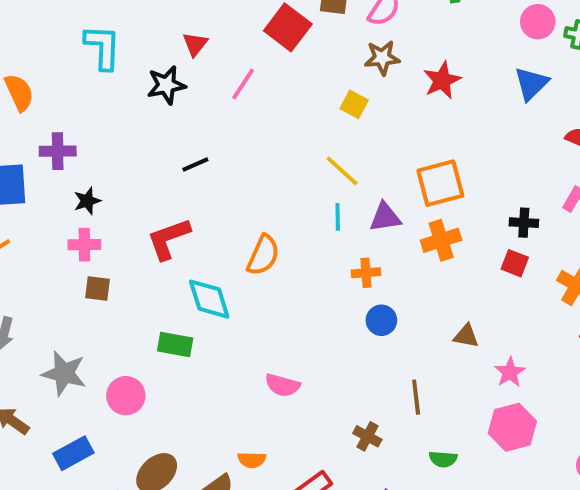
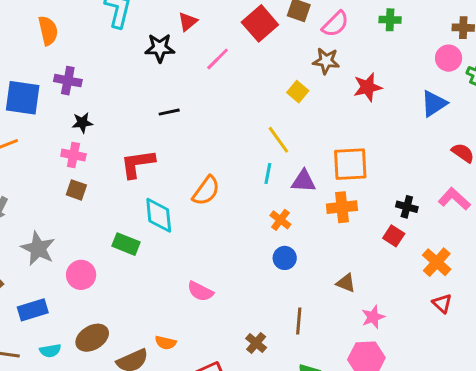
orange cross: (366, 273) -> (280, 220), turned 30

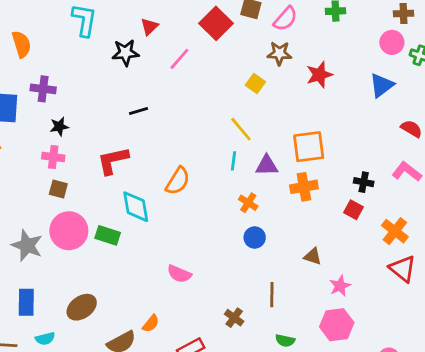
pink circle: (81, 275) -> (69, 231), moved, size x1.4
red triangle: (442, 303) -> (403, 269), size x1.5
blue rectangle: (33, 310) -> (26, 302), turned -68
brown ellipse: (92, 338) -> (82, 307), moved
orange semicircle: (166, 343) -> (151, 323), turned -60

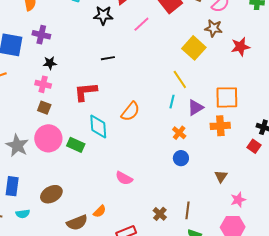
yellow square: (255, 84) -> (194, 48), size x1.6
purple triangle: (267, 166) -> (195, 108), turned -36
brown triangle: (313, 256) -> (221, 176), turned 40
brown line: (272, 295) -> (187, 210), moved

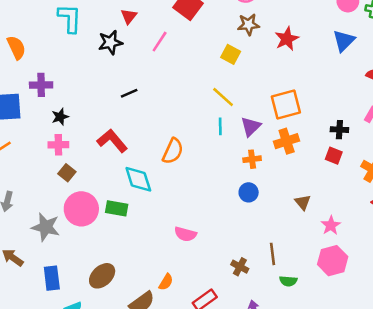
yellow square: (194, 48) -> (231, 54), size x0.7
red L-shape: (86, 92) -> (112, 141), turned 70
brown square: (44, 108) -> (67, 173), turned 32
orange cross: (179, 133) -> (252, 159), moved, turned -32

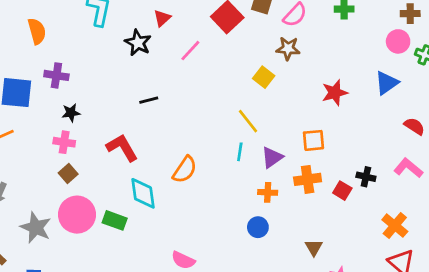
red star: (287, 39) -> (335, 93), moved
black star: (110, 42) -> (138, 43), turned 30
orange square: (286, 105) -> (313, 140), size x0.7
red square: (334, 156) -> (342, 191), moved

